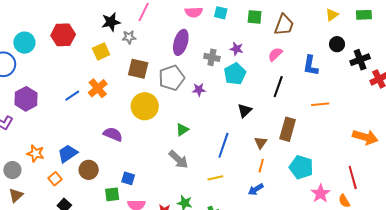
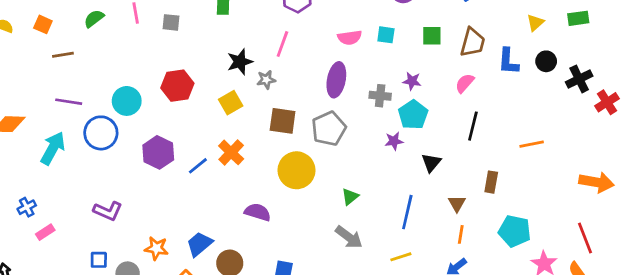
blue L-shape: (311, 66) -> (508, 61), moved
purple star: (199, 90) -> (394, 141), moved
purple hexagon: (26, 99) -> (158, 152), moved
brown rectangle: (288, 129) -> (491, 182), size x0.7

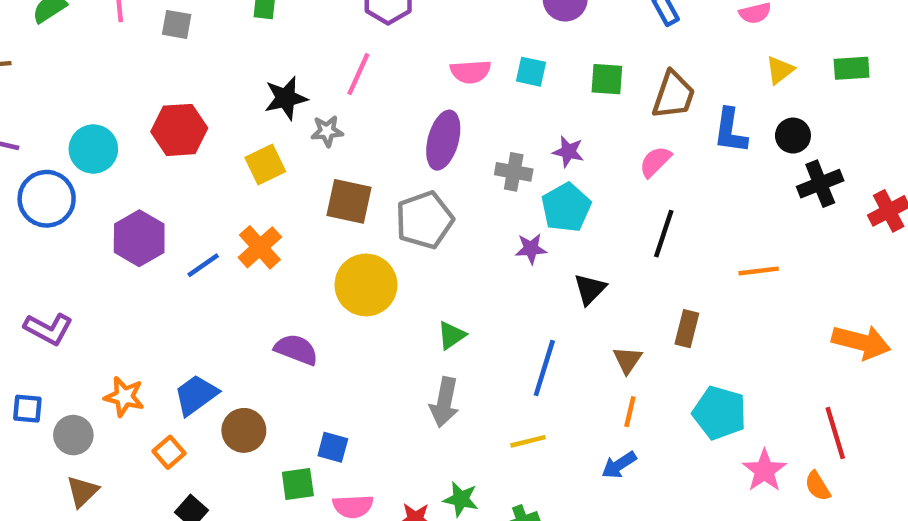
black cross: (579, 79) -> (820, 184), moved
gray arrow: (349, 237) -> (444, 402), turned 60

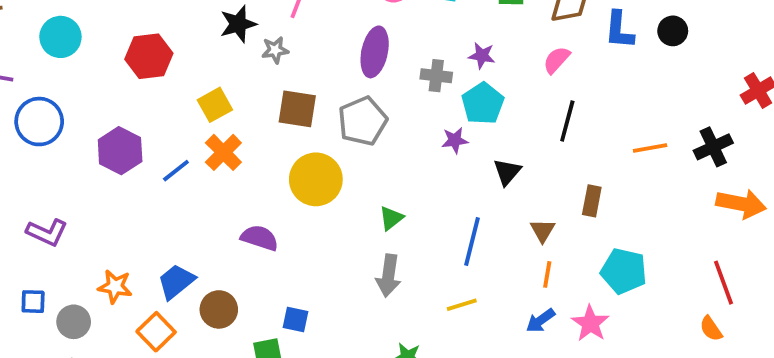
cyan circle: (93, 149) -> (60, 37), moved
yellow square: (265, 165) -> (215, 105), moved
black cross: (820, 184) -> (713, 147), moved
orange square: (169, 452) -> (156, 332), size x1.4
pink star: (764, 471) -> (590, 323), moved

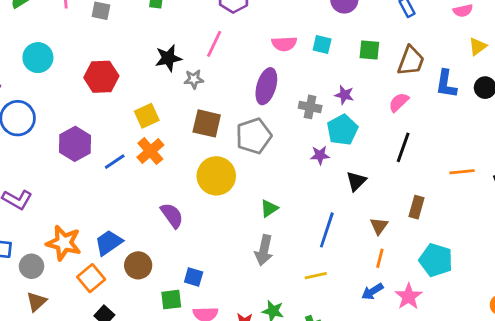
purple semicircle: (260, 238) -> (172, 215), turned 32
orange star: (115, 287) -> (64, 243), size x1.4

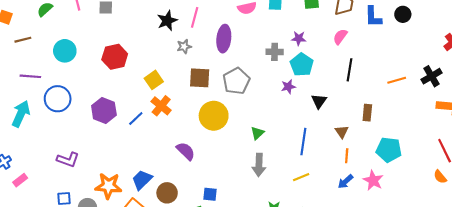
black star: (168, 58) -> (167, 21), moved
purple ellipse: (266, 86) -> (224, 39), moved

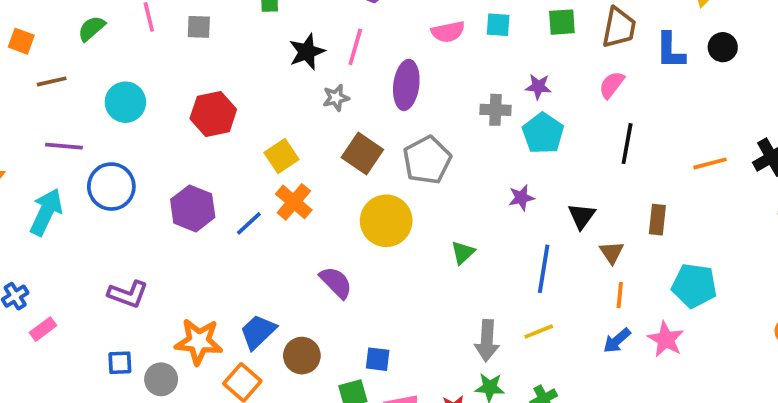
brown square: (200, 78) -> (362, 153), turned 30
purple star: (288, 87) -> (521, 198), moved
black triangle: (319, 101) -> (582, 216), moved
gray arrow: (259, 165) -> (487, 341), moved

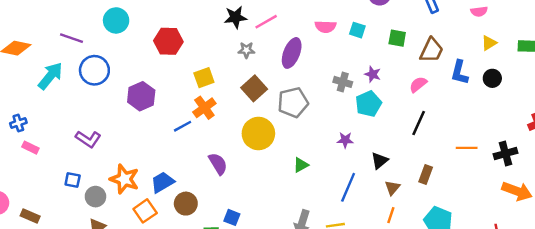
pink line: (355, 47) -> (266, 22), turned 30
blue line: (249, 223) -> (183, 126), moved
pink rectangle: (43, 329) -> (30, 148), turned 49

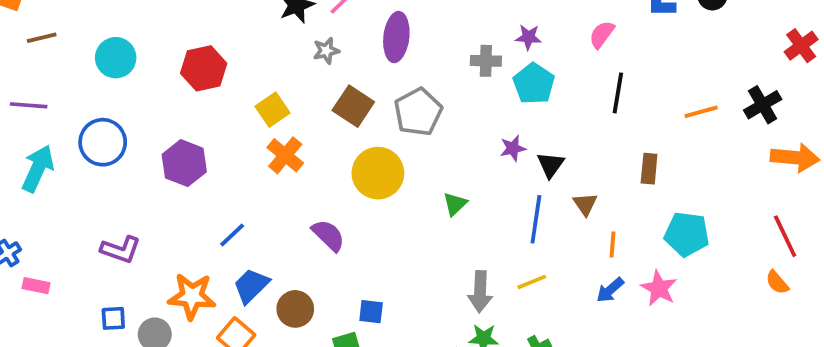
purple line: (71, 38) -> (29, 105), moved
blue line: (183, 126) -> (232, 235), moved
black triangle: (379, 161) -> (551, 165), moved
brown triangle: (392, 188) -> (585, 204), moved

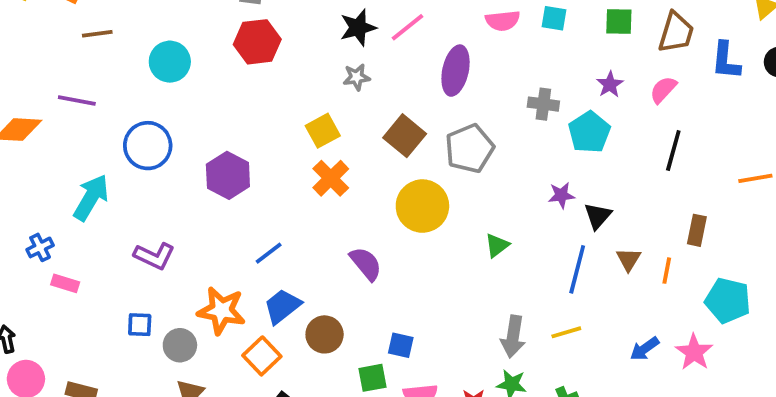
purple star: (528, 37) -> (610, 84), moved, turned 30
gray star: (326, 51) -> (357, 77), moved
red hexagon: (204, 68) -> (257, 42), moved
cyan arrow: (38, 168) -> (91, 197), moved
orange line: (612, 244) -> (667, 271), moved

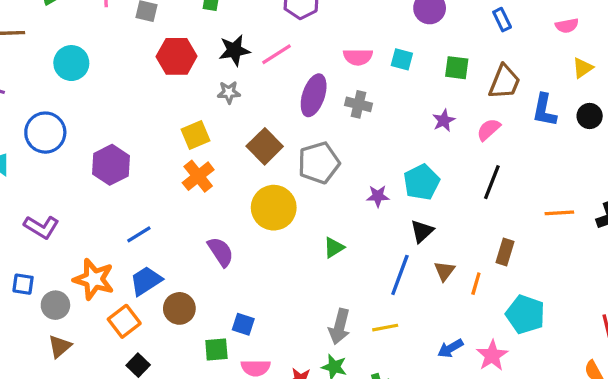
red hexagon: (257, 42) -> (177, 56), moved
gray cross: (543, 104) -> (359, 104), moved
cyan pentagon: (589, 132) -> (422, 182), moved
purple star: (561, 195) -> (378, 196), moved

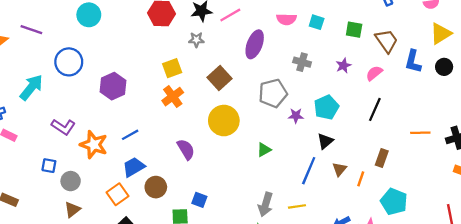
yellow triangle: (583, 68) -> (441, 34), size x1.5
brown trapezoid: (504, 82) -> (386, 41), turned -60
gray cross: (359, 104) -> (302, 62), moved
gray pentagon: (319, 163) -> (273, 93), moved
orange star: (94, 279) -> (94, 145), moved

